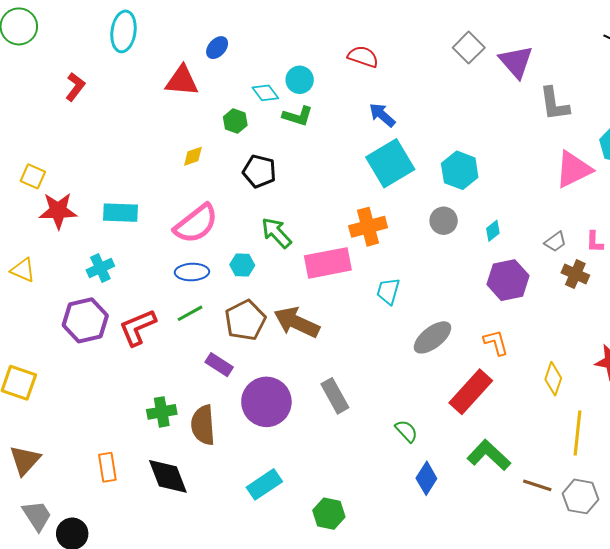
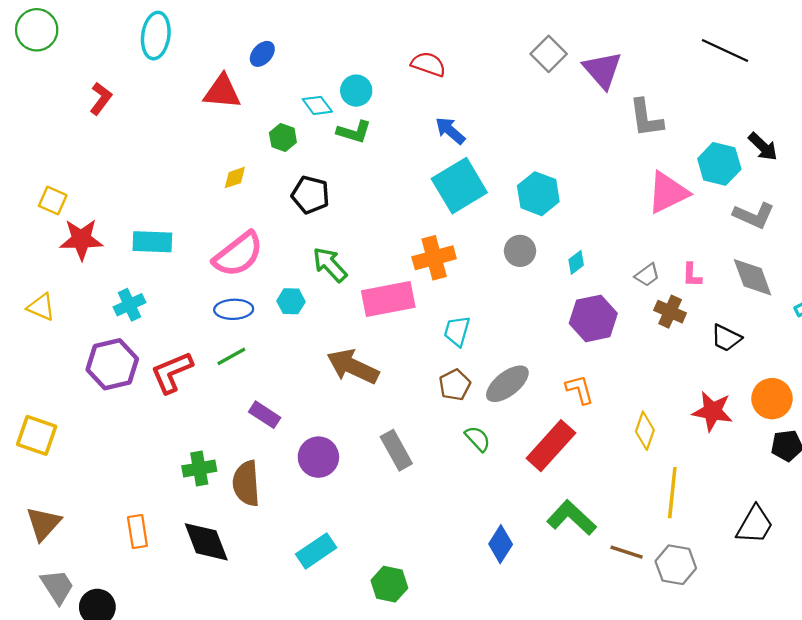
brown pentagon: (245, 320) -> (455, 385), moved, size x0.7
purple circle: (266, 402) -> (318, 457), size x0.7
green semicircle: (406, 431) -> (478, 439), moved

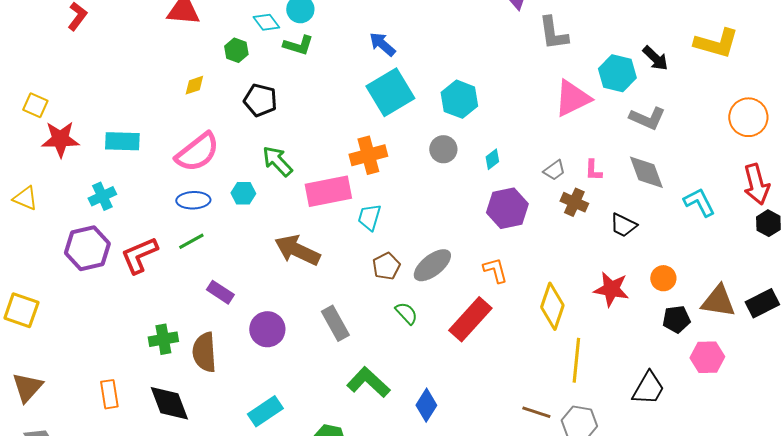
cyan trapezoid: (457, 331) -> (369, 217), moved
orange circle: (772, 399) -> (663, 278), size x0.7
yellow diamond: (645, 431) -> (552, 306), size x1.4
green L-shape: (572, 518) -> (368, 382), moved

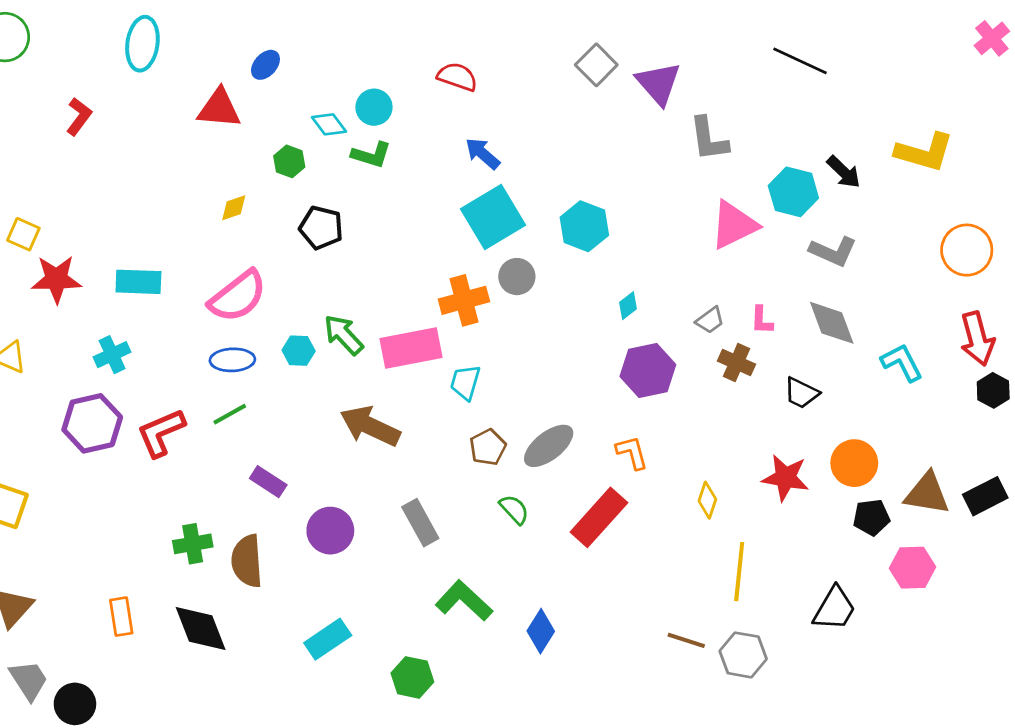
gray circle: (443, 149) -> (517, 277), moved
green arrow: (277, 161) -> (344, 335), moved
orange circle: (663, 278) -> (854, 463), size x1.4
yellow diamond: (552, 306) -> (707, 500), size x0.6

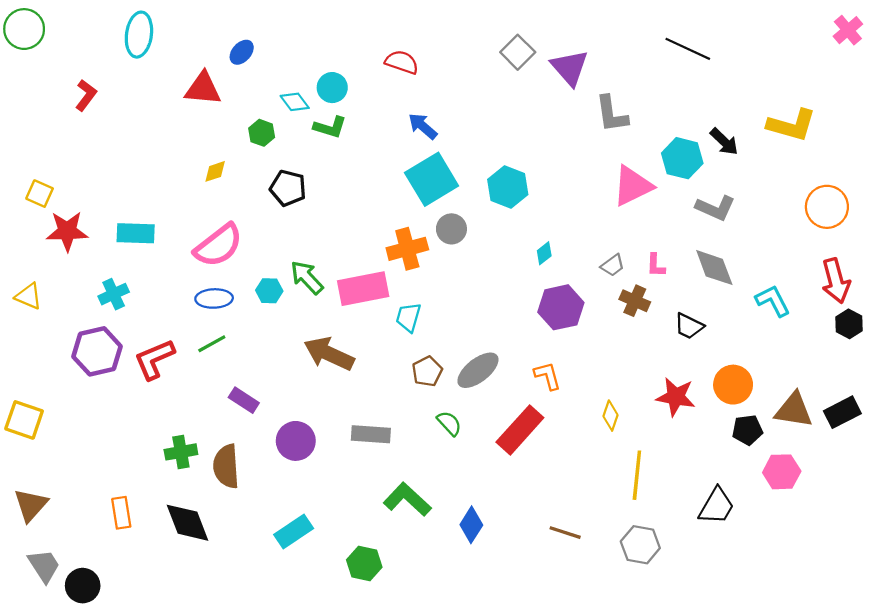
gray rectangle: (420, 523) -> (371, 434), turned -57
brown line: (686, 640) -> (565, 533), moved

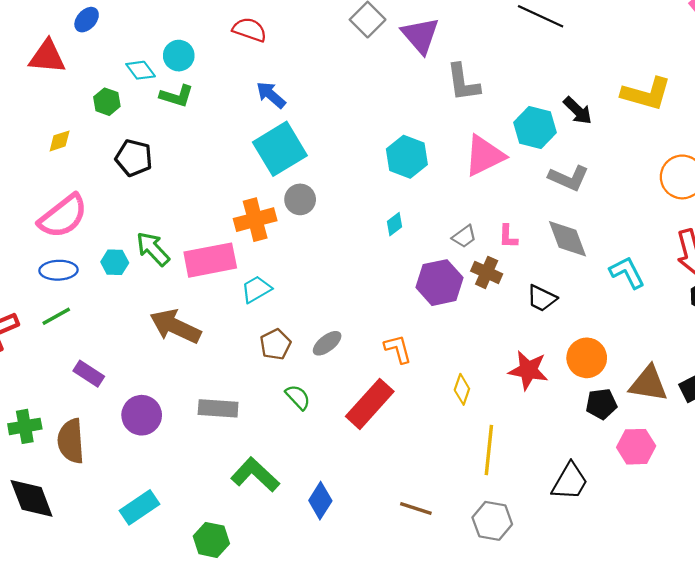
cyan hexagon: (508, 187) -> (407, 157), moved
purple hexagon: (561, 307) -> (439, 283), moved
cyan trapezoid: (408, 317) -> (256, 289), turned 44
gray ellipse: (478, 370) -> (327, 343), size x0.7

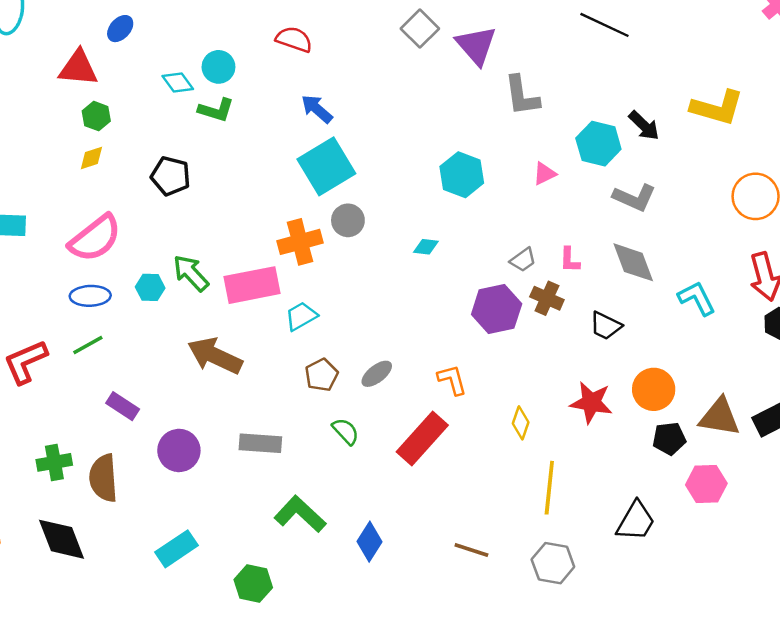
green hexagon: (107, 102) -> (96, 116), moved
pink triangle: (484, 156) -> (545, 174), size x0.5
cyan diamond: (395, 224) -> (426, 247), moved, turned 45

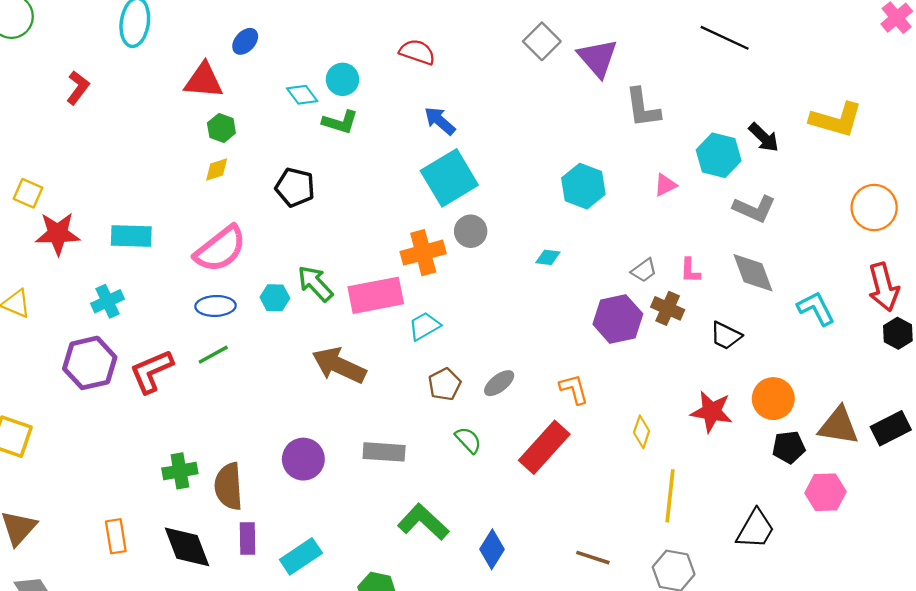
purple rectangle: (123, 406) -> (248, 539), moved, turned 56

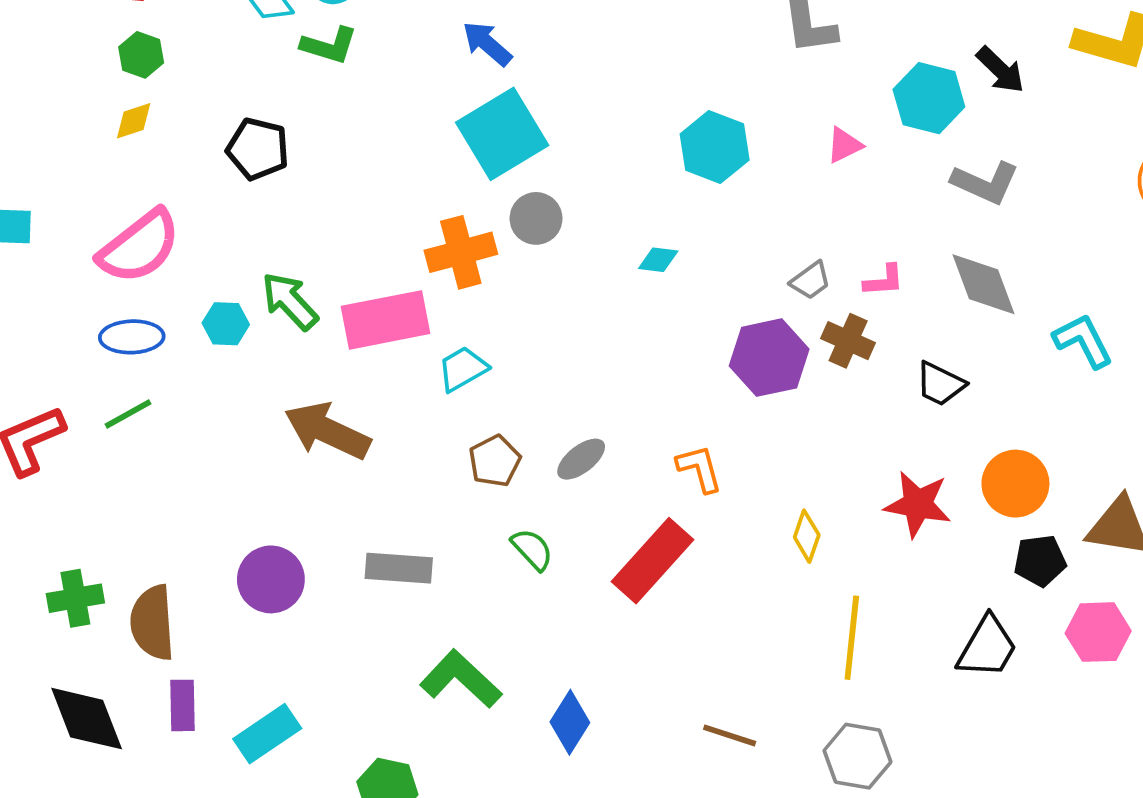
pink L-shape: (690, 270) -> (884, 280), turned -96
black trapezoid: (755, 529) -> (987, 647), moved

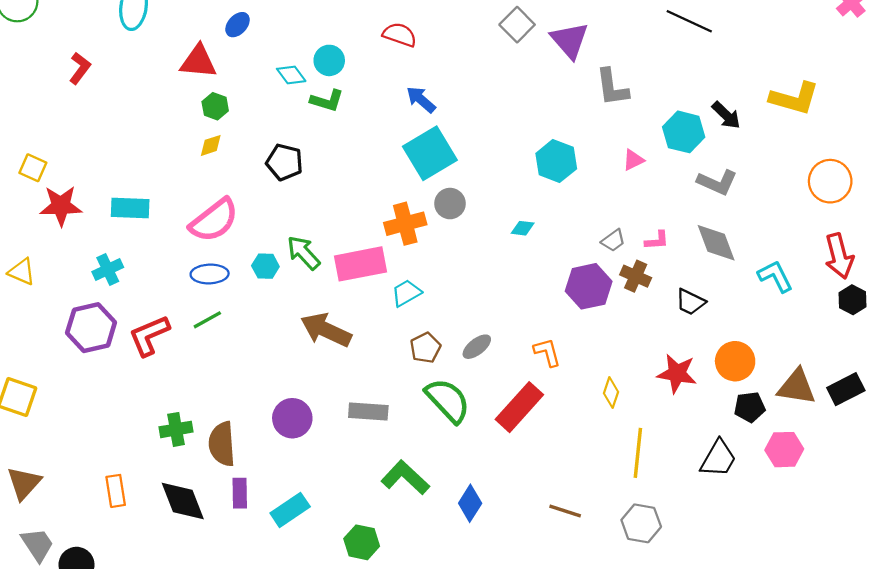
green semicircle: (532, 549) -> (448, 400), size x1.8

